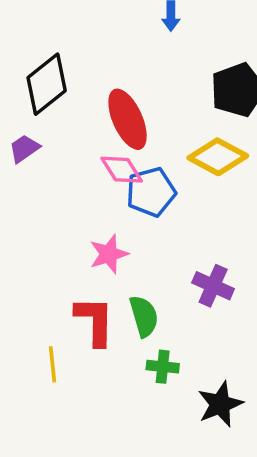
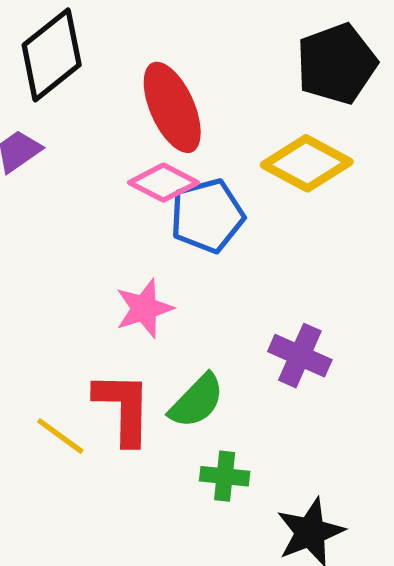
pink diamond: (122, 170) -> (163, 183), turned -30
green semicircle: (144, 316) -> (197, 401), turned 60
yellow line: (52, 364) -> (60, 436), moved, turned -48

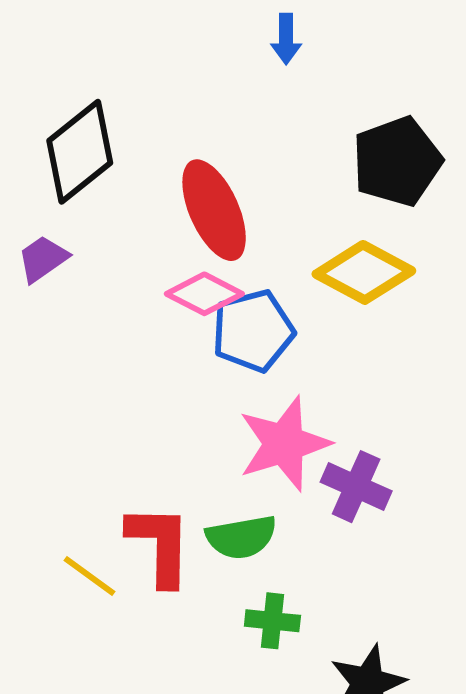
pink star: (144, 308) -> (284, 444), moved, size x1.4
green semicircle: (197, 401) -> (241, 537), turned 36

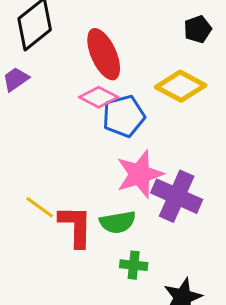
black pentagon: (397, 162) -> (198, 29), size x0.6
purple cross: (356, 487) -> (177, 196), size x1.4
yellow line: (90, 576) -> (40, 207), moved

